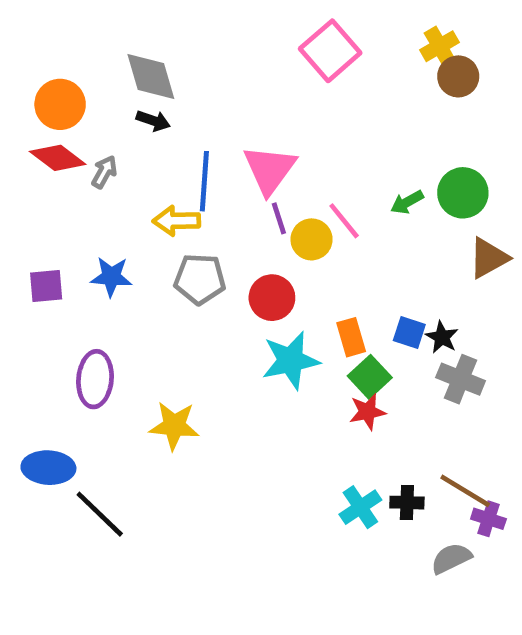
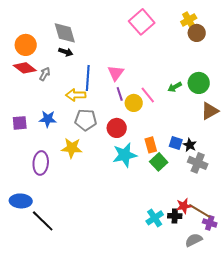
pink triangle: (270, 170) -> (116, 73), size x0.7
red star: (367, 412) -> (184, 206), moved
yellow star: (174, 426) -> (72, 148), moved

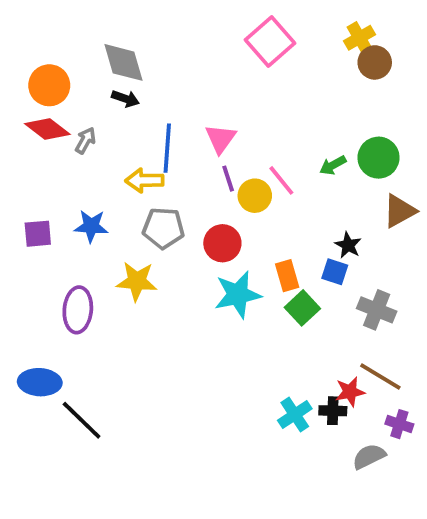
black star: (190, 145) -> (348, 245), moved
brown line: (200, 211) -> (380, 376), moved

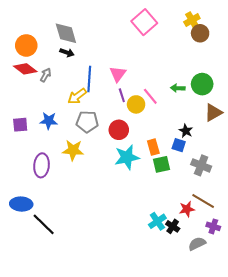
green arrow: (333, 165) -> (178, 88), turned 32
yellow arrow: (144, 180) -> (77, 96), turned -36
green square: (302, 308) -> (161, 164), turned 30
black cross: (333, 411) -> (173, 226), moved, turned 32

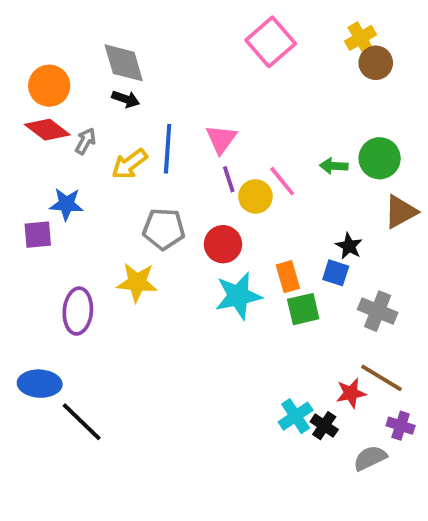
yellow arrow: (77, 96) -> (129, 164), moved
blue star: (49, 121) -> (66, 204), moved

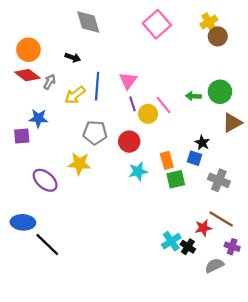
gray diamond: (124, 63) -> (88, 22), moved
cyan star: (238, 296) -> (138, 171), size x0.7
purple ellipse: (78, 311) -> (45, 180), turned -55

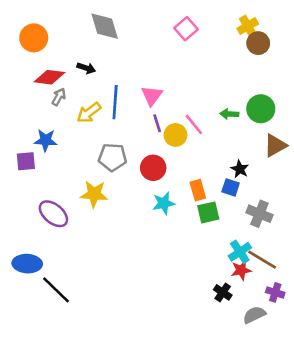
pink square: (157, 24) -> (186, 29), size x0.7
orange circle: (28, 50) -> (34, 38), moved
red diamond: (27, 75) -> (49, 77), moved, turned -30
cyan cross: (171, 241) -> (240, 252), moved

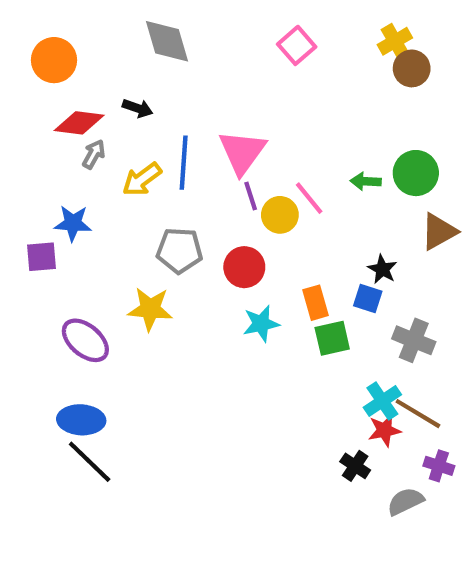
pink triangle: (152, 96) -> (242, 152), size x1.4
blue ellipse: (27, 264) -> (81, 420), moved

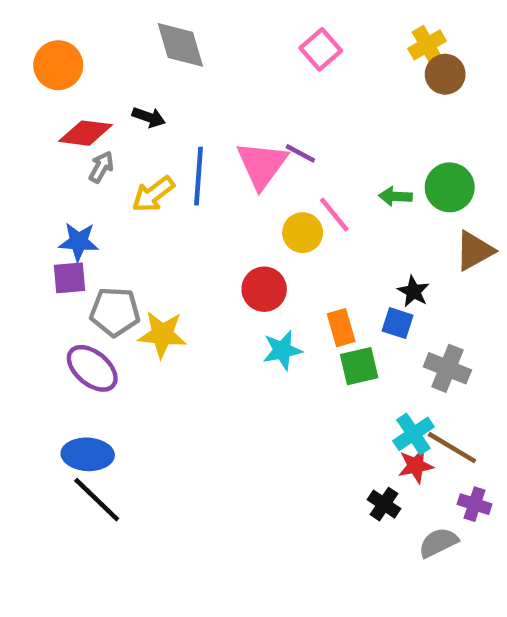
purple line: (251, 196) -> (300, 153), moved, turned -44
gray pentagon: (179, 250) -> (115, 312), moved
purple square: (41, 257) -> (70, 278), moved

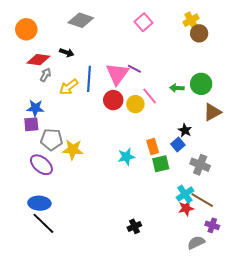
gray diamond: (180, 45) -> (81, 20), turned -55
red circle: (264, 289) -> (113, 100), moved
blue square: (398, 323) -> (178, 145), turned 32
black cross: (384, 504) -> (134, 226), moved, turned 32

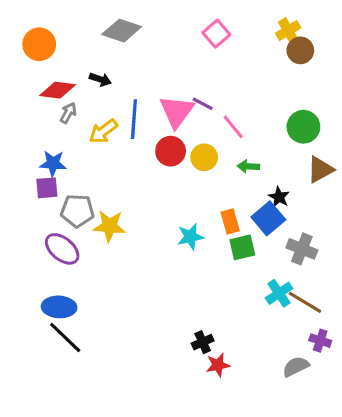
green arrow: (177, 88) -> (248, 166), moved
pink line: (150, 96) -> (233, 127), moved
blue square: (178, 145) -> (268, 218), size x1.5
red star: (186, 208) -> (218, 365), moved

